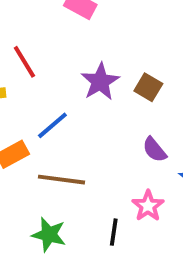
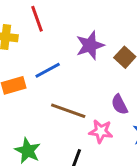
brown line: (61, 180) -> (68, 111), moved
pink star: (148, 206) -> (101, 131), moved, turned 30

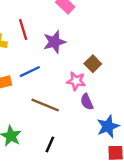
purple star: (90, 45) -> (54, 42), moved
pink star: (101, 131) -> (76, 81), moved

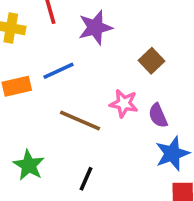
pink star: (76, 81) -> (124, 103), moved
purple semicircle: (87, 102) -> (158, 116), moved

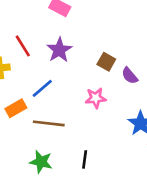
purple semicircle: (158, 116) -> (130, 76), moved
brown line: (80, 120) -> (49, 123), moved

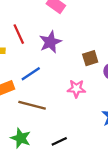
brown square: (106, 62) -> (90, 58), turned 35
black line: (85, 159) -> (59, 141), turned 49

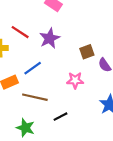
red line: (19, 34) -> (20, 32), turned -30
black line: (59, 141) -> (61, 117), moved

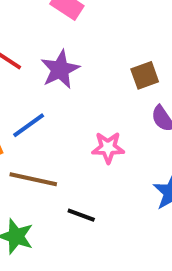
brown square: (87, 52) -> (145, 75), moved
black line: (61, 117) -> (81, 215), turned 48

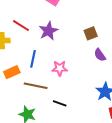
blue line: (29, 125) -> (33, 59), turned -42
pink star: (108, 148) -> (60, 68), moved

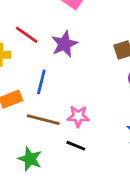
pink star: (60, 68) -> (78, 116), moved

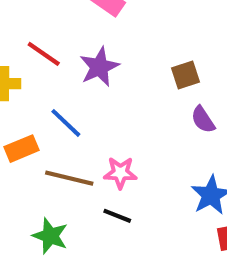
blue line: (41, 82) -> (66, 123), turned -60

